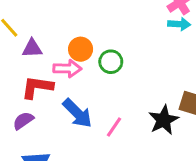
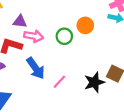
purple triangle: (32, 48) -> (20, 21), moved
orange circle: (81, 49) -> (85, 25), moved

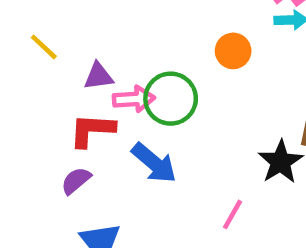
green circle: (64, 36) -> (171, 99), moved, size x1.5
pink line: (59, 82) -> (232, 214), moved

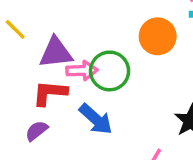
orange circle: (233, 51) -> (158, 36), size x1.4
purple triangle: (98, 76) -> (56, 53), size x1.5

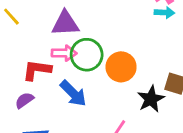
orange circle: (158, 36) -> (121, 67), moved
purple triangle: (56, 53) -> (65, 24), moved

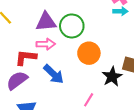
green circle: (87, 55) -> (72, 26), moved
purple semicircle: (24, 100) -> (17, 80), size x1.5

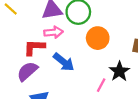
black star: (112, 77) -> (119, 71), moved

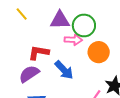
pink arrow: (53, 32) -> (73, 40), moved

